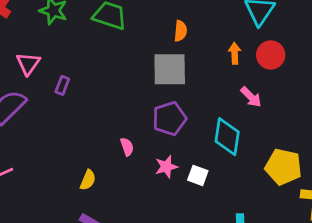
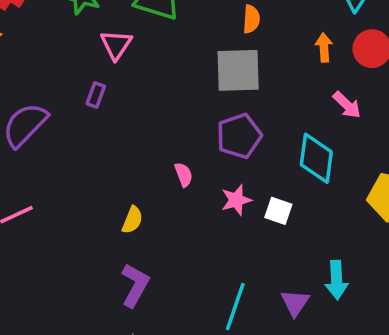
pink triangle: (28, 64) -> (116, 45), moved

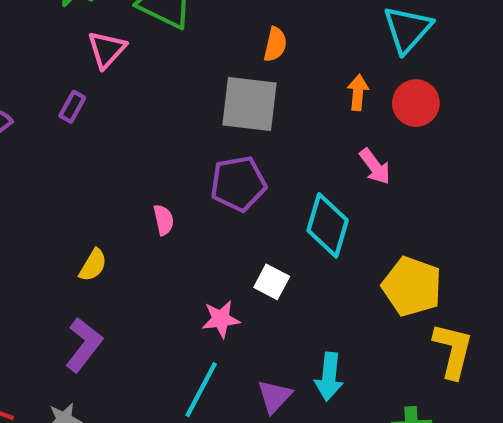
pink star: (236, 200) -> (221, 319), moved

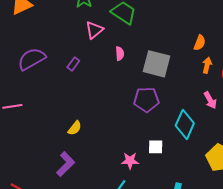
orange semicircle: (275, 44) -> (200, 43), moved
purple rectangle: (72, 107) -> (73, 64), moved
pink semicircle: (164, 220) -> (120, 54), moved
white square: (272, 282) -> (156, 147), turned -35

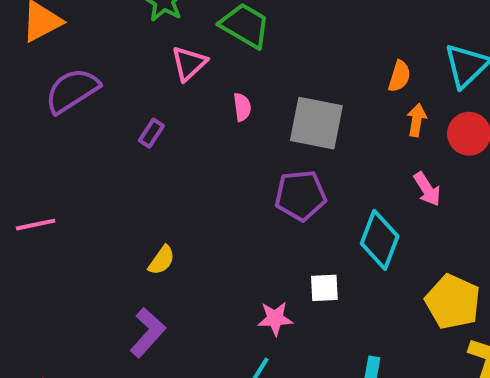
purple semicircle: (32, 59) -> (72, 91), moved

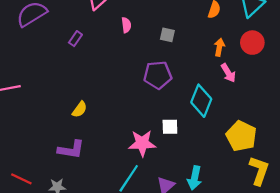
orange arrow: (417, 120) -> (219, 47), moved
gray square: (316, 123) -> (167, 35), size x0.5
pink star: (275, 318) -> (142, 143), size x1.4
purple L-shape: (148, 333) -> (71, 150), turned 56

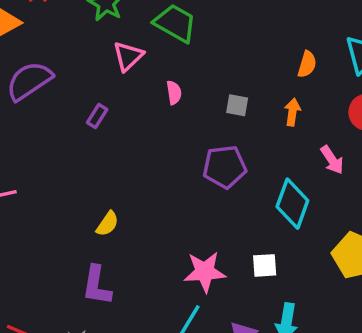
orange arrow: (219, 47) -> (292, 112), moved
white square: (170, 127) -> (265, 265), moved
purple L-shape: (71, 150) -> (97, 285), turned 92

